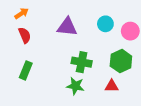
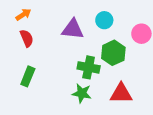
cyan circle: (105, 24) -> (104, 20), moved
green hexagon: (121, 61) -> (113, 53), moved
red triangle: (112, 86) -> (121, 93), size x1.5

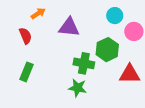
orange arrow: (23, 15) -> (38, 13), moved
cyan circle: (104, 20) -> (115, 16), moved
red triangle: (121, 93) -> (130, 74), moved

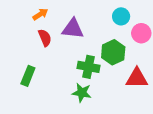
red semicircle: (25, 36) -> (45, 38), moved

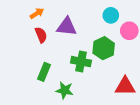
green rectangle: (28, 76) -> (44, 72), moved
red triangle: (137, 78) -> (125, 86), moved
green star: (82, 93) -> (65, 90), moved

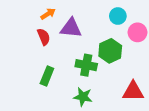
orange arrow: (37, 13) -> (48, 14), moved
green star: (65, 90) -> (83, 97), moved

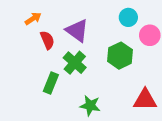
orange arrow: (48, 14) -> (33, 19), moved
purple triangle: (71, 28) -> (77, 30), turned 30
green cross: (86, 65) -> (75, 63), moved, turned 30

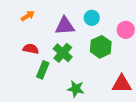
cyan circle: (128, 17) -> (92, 18), moved
purple triangle: (77, 30) -> (65, 26), turned -40
red semicircle: (47, 40) -> (31, 49), moved, turned -56

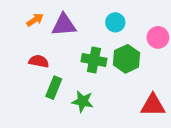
purple triangle: (65, 26) -> (64, 25), moved
green cross: (63, 53) -> (94, 60), moved, turned -30
green star: (76, 89) -> (83, 101), moved

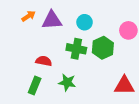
cyan circle: (115, 22) -> (85, 22), moved
red semicircle: (39, 61) -> (44, 61), moved
green rectangle: (54, 88) -> (35, 85), moved

